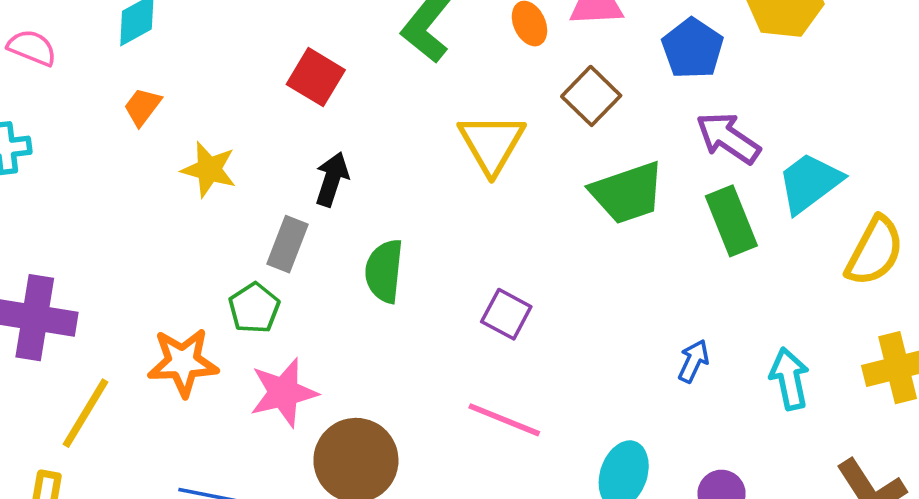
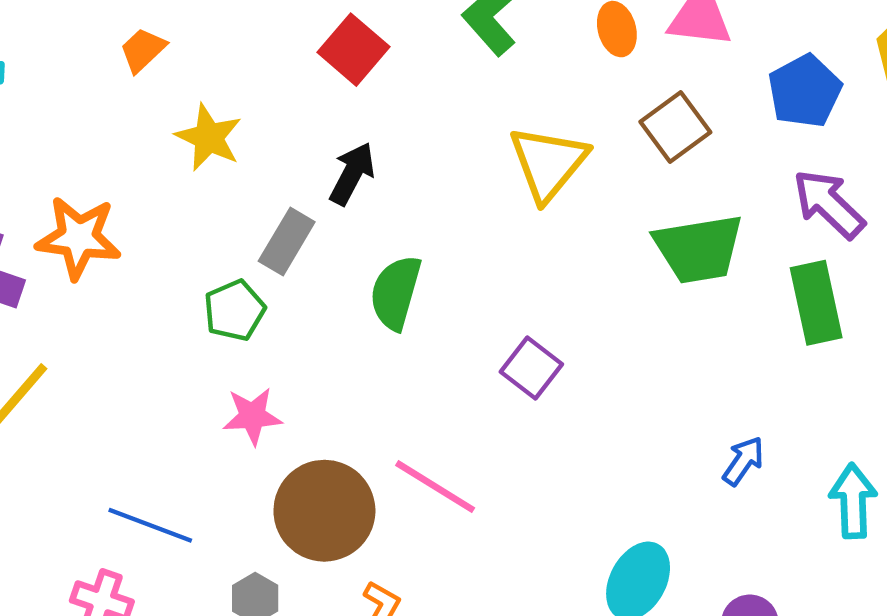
orange star: (183, 362) -> (79, 238), moved
pink star: (284, 392) -> (252, 416), size x0.7
pink line: (504, 420) -> (435, 487), moved

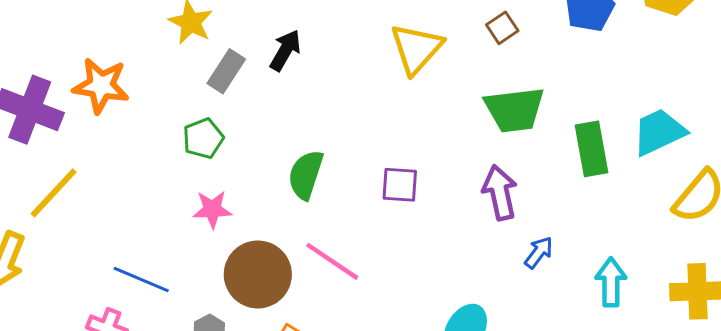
brown square: (675, 127) -> (502, 28), size x0.7
purple arrow: (829, 204) -> (500, 193), moved, turned 32
gray rectangle: (287, 241) -> (226, 71), moved
green semicircle: (396, 293) -> (306, 175), moved
purple square: (531, 368) -> (400, 185), turned -36

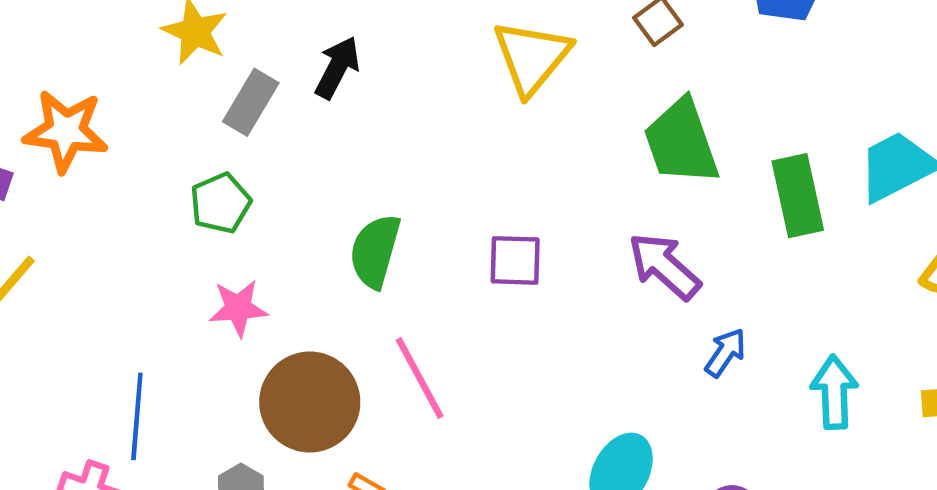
green trapezoid: (515, 110) -> (681, 142), turned 80
purple arrow: (500, 193) -> (664, 266), turned -34
pink line: (332, 261) -> (420, 378), turned 30
blue line: (141, 279) -> (137, 416), turned 74

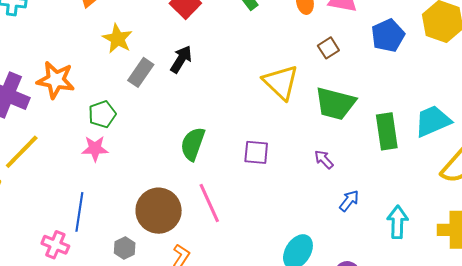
yellow triangle: (532, 57) -> (281, 82), moved, turned -30
green trapezoid: (681, 142) -> (335, 104), turned -60
green pentagon: (220, 203) -> (102, 114), moved
purple arrow: (664, 266) -> (324, 159), size x0.6
pink star: (238, 308) -> (95, 149), moved

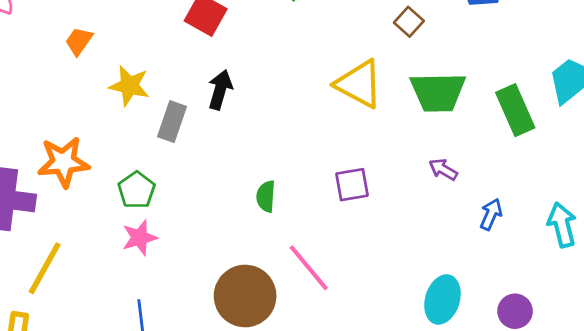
green semicircle: (193, 144) -> (266, 196), size x0.7

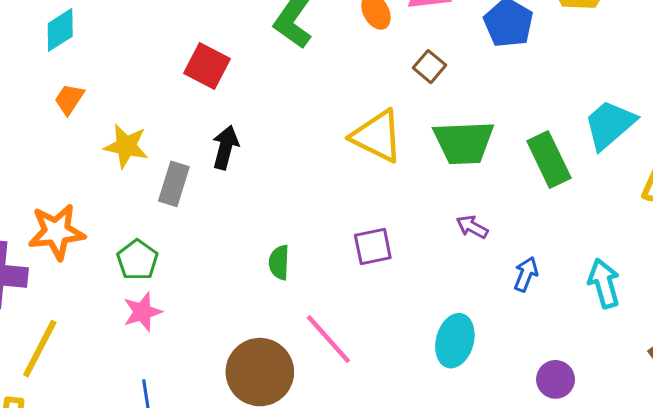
cyan ellipse: (442, 299) -> (455, 341), moved

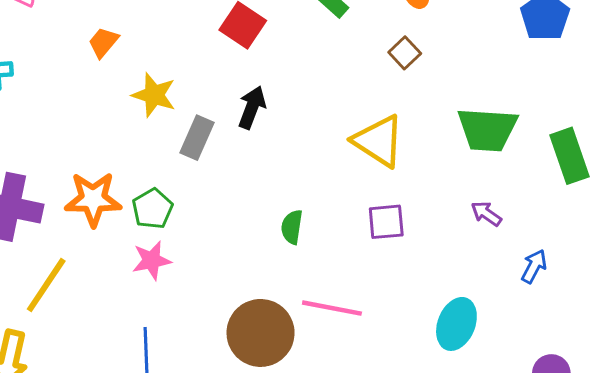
brown square: (429, 67) -> (405, 53), moved
yellow triangle: (377, 136) -> (379, 141), moved
orange star: (57, 232) -> (93, 199), moved
pink line: (328, 339) -> (332, 308), turned -44

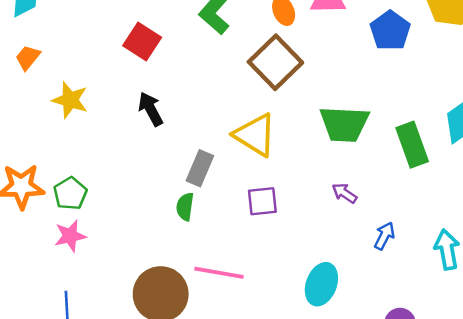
brown square: (405, 53) -> (275, 62), size x2.0
black arrow: (252, 107) -> (151, 109), turned -48
gray rectangle: (197, 138) -> (200, 168), moved

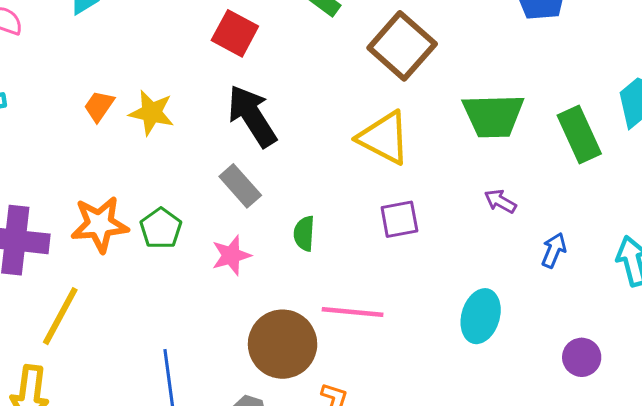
orange trapezoid: (28, 57) -> (99, 106), moved
black arrow: (151, 109) -> (252, 116), size x1.5
gray rectangle: (200, 168) -> (240, 186), moved, turned -60
pink star: (70, 236) -> (231, 255), moved

